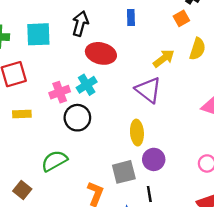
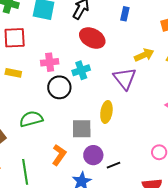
cyan cross: (87, 85) -> (81, 70), moved
purple circle: (154, 159) -> (93, 155), moved
gray square: (124, 172) -> (82, 129), moved
black line: (149, 194) -> (114, 165), moved, turned 64

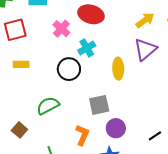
pink cross: (50, 62) -> (61, 29), moved, turned -30
purple triangle: (125, 78) -> (145, 49), moved, turned 40
yellow ellipse: (106, 112) -> (118, 69), moved
black line: (114, 165) -> (155, 136), moved

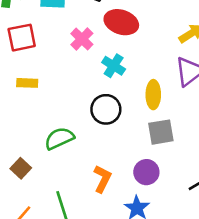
cyan cross: (87, 48) -> (114, 66), turned -30
black circle: (69, 69) -> (106, 109), moved
gray square: (99, 105) -> (161, 132), moved

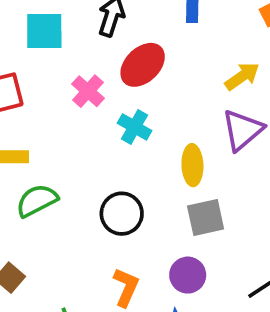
red ellipse: (121, 22) -> (143, 65), turned -60
black circle: (106, 109) -> (122, 214), moved
green semicircle: (59, 138) -> (37, 201), moved

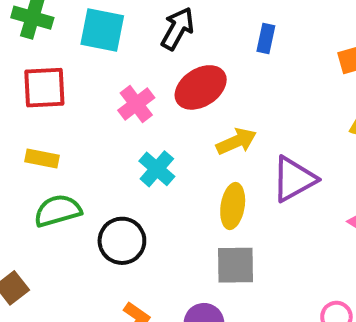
yellow arrow: (242, 76) -> (236, 141), moved
cyan cross: (135, 127) -> (157, 169), moved
black circle: (122, 214) -> (122, 241), moved

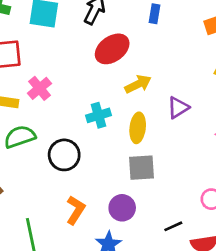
pink cross: (136, 104) -> (39, 88), moved
cyan cross: (157, 169) -> (99, 115), moved, turned 35
purple triangle: (294, 179) -> (178, 108), size x0.7

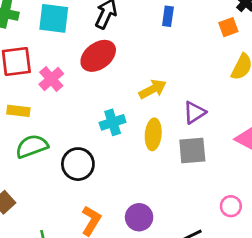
red ellipse: (112, 49) -> (98, 56), moved
pink cross: (39, 88) -> (51, 79), moved
gray square: (142, 168) -> (192, 151), moved

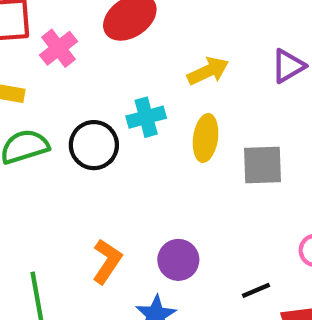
purple triangle: (194, 112) -> (288, 66), moved
black circle: (78, 164) -> (94, 145), moved

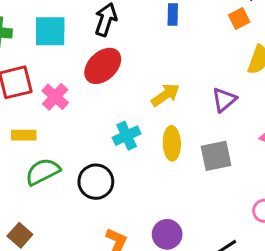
purple triangle: (288, 66) -> (224, 100), moved
black circle: (94, 145) -> (96, 182), moved

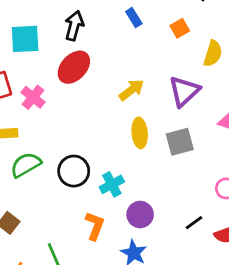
blue rectangle: (173, 14) -> (134, 18), turned -30
orange square: (239, 19) -> (180, 28), moved
purple triangle: (224, 100) -> (184, 91), size x1.4
cyan cross: (127, 136) -> (112, 184), moved

